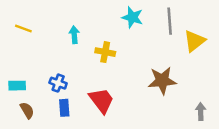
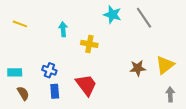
gray line: (170, 21) -> (144, 18), turned -30
yellow triangle: (194, 41) -> (165, 65), moved
brown star: (162, 81) -> (138, 68), size x0.7

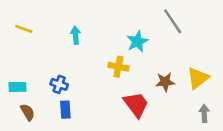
cyan star: (112, 15) -> (137, 41), moved, turned 30
yellow cross: (89, 44) -> (118, 67), moved
red trapezoid: (86, 85) -> (136, 105), moved

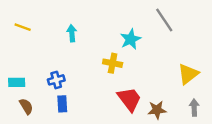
brown star: (165, 82) -> (157, 110), moved
blue cross: (59, 84) -> (56, 80), turned -35

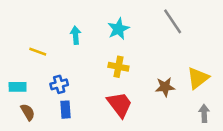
yellow line: (23, 27) -> (38, 52), moved
cyan star: (131, 39) -> (118, 29), moved
red trapezoid: (129, 99) -> (120, 105), moved
brown star: (157, 110) -> (165, 87), moved

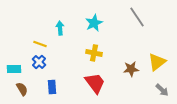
yellow line: (38, 52) -> (40, 44), moved
blue cross: (59, 84) -> (39, 62), moved, turned -32
gray arrow: (204, 113) -> (162, 90), turned 136

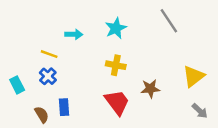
cyan arrow: (60, 28) -> (74, 34), turned 96
cyan rectangle: (14, 69) -> (17, 85), turned 64
brown star: (131, 69) -> (150, 89), moved
brown semicircle: (22, 89) -> (42, 115), moved

